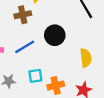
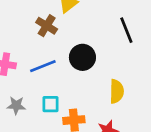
brown cross: (23, 15) -> (47, 26), turned 35

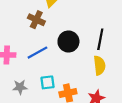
black line: (126, 30) -> (100, 39), moved, turned 40

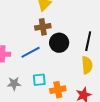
brown cross: (36, 20) -> (43, 27), moved, turned -35

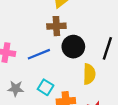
yellow semicircle: (87, 65) -> (89, 74), moved
cyan square: (39, 80) -> (46, 87), turned 32

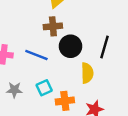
blue line: (39, 54) -> (36, 55), turned 45
cyan square: (46, 87) -> (44, 88), turned 35

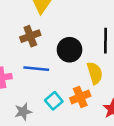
brown cross: (53, 26) -> (30, 36), moved
orange cross: (65, 101) -> (80, 97), moved

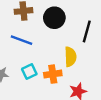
black circle: (70, 50) -> (54, 18), moved

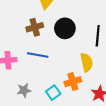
cyan square: (29, 71) -> (53, 93), moved

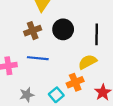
yellow semicircle: (87, 62) -> (87, 62), turned -102

